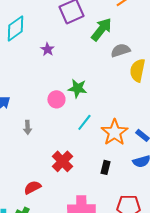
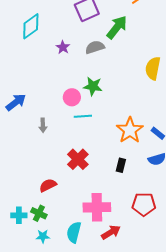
gray semicircle: (120, 50) -> (95, 47), moved
cyan line: (84, 122) -> (83, 116), moved, turned 48

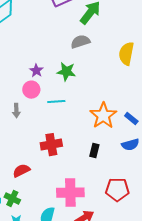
purple star: (63, 47) -> (36, 71), moved
gray semicircle: (95, 47) -> (80, 42), moved
pink circle: (72, 97) -> (31, 90), moved
red cross: (78, 159) -> (51, 145), turned 35

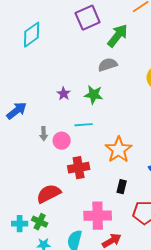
pink circle: (31, 90) -> (62, 141), moved
orange star: (103, 116) -> (119, 150), moved
black rectangle: (94, 151) -> (122, 187), moved
red semicircle: (21, 171) -> (49, 194), size x1.4

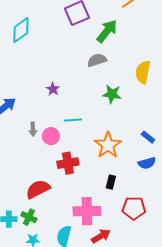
green star: (94, 95) -> (112, 94), moved

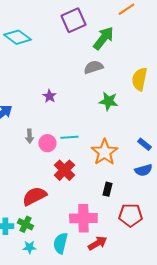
cyan diamond: (21, 30) -> (17, 37), turned 72
cyan line: (73, 120) -> (69, 137), moved
red cross: (68, 163) -> (64, 170), turned -35

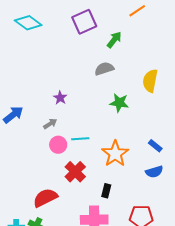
cyan diamond: (17, 37) -> (28, 23), moved
green arrow: (103, 38) -> (114, 40), size x0.7
gray arrow: (29, 136) -> (50, 124), moved, turned -120
black rectangle: (107, 189) -> (106, 191), moved

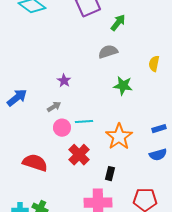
yellow semicircle: (150, 81) -> (154, 64), size x0.7
blue rectangle: (155, 146) -> (159, 129), turned -56
red semicircle: (45, 198) -> (35, 163), moved, turned 45

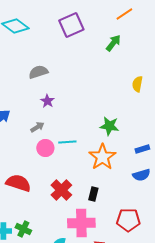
green arrow: (118, 23) -> (113, 43), moved
gray semicircle: (108, 52) -> (38, 72), moved
green star: (123, 86) -> (109, 126), moved
red cross: (79, 155) -> (61, 190), moved

